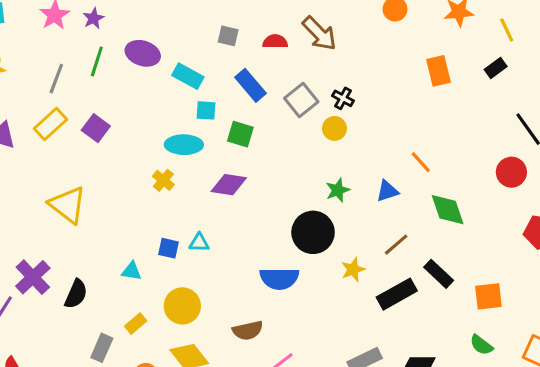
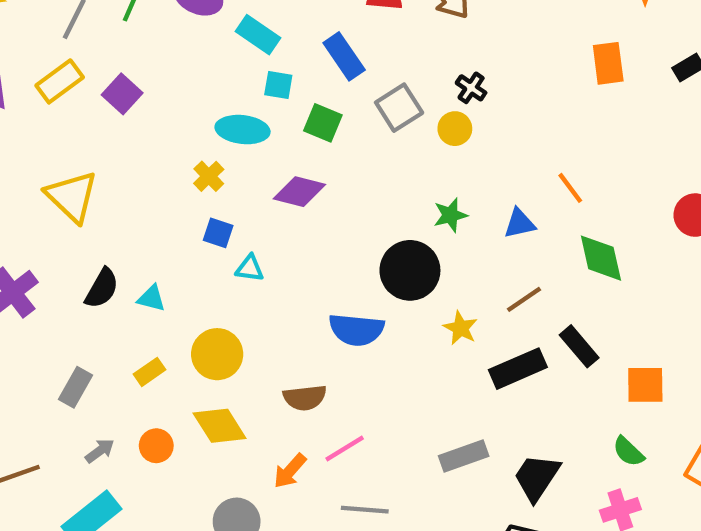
gray square: (301, 100) -> (399, 108), moved
blue square: (169, 248) -> (218, 233), moved
yellow star: (353, 270) -> (460, 328), turned -30
black semicircle: (76, 294) -> (102, 288), moved
gray rectangle: (102, 348) -> (75, 387), moved

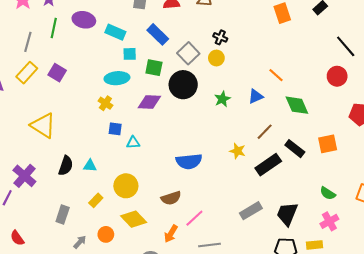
black circle: (410, 270) -> (183, 85), moved
orange square: (645, 385) -> (328, 144), moved

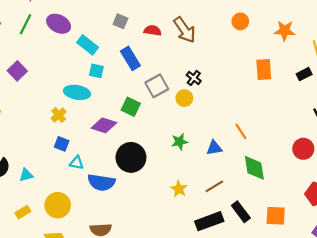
green square: (154, 68) -> (131, 107), moved
black circle: (183, 85) -> (131, 157), moved
yellow star: (238, 151) -> (179, 189), moved
blue semicircle: (189, 161) -> (101, 182), moved
cyan triangle: (90, 166) -> (26, 175), turned -32

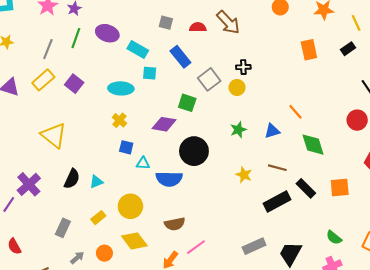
black cross: (194, 78) -> (243, 67), turned -32
cyan ellipse: (77, 92) -> (121, 88), moved
brown line: (214, 186) -> (277, 168), turned 54

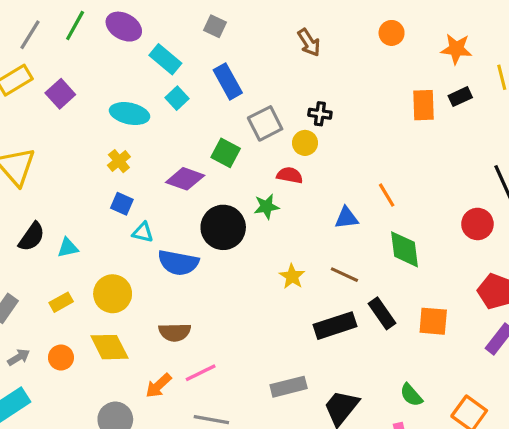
brown arrow: (228, 22) -> (309, 42), size x0.7
red semicircle: (198, 27) -> (290, 175), moved
black rectangle: (348, 49) -> (460, 97), moved
cyan square: (150, 73) -> (177, 98), turned 32
green star: (238, 130) -> (266, 207), moved

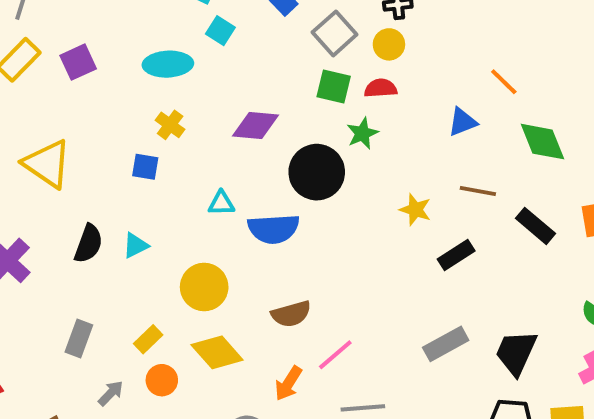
purple square: (60, 94) -> (78, 62), turned 32
green square: (226, 153) -> (334, 86), moved
blue square: (122, 204) -> (145, 167), moved
yellow rectangle: (61, 302) -> (148, 339), moved
black rectangle: (335, 326) -> (456, 255), moved, size x0.7

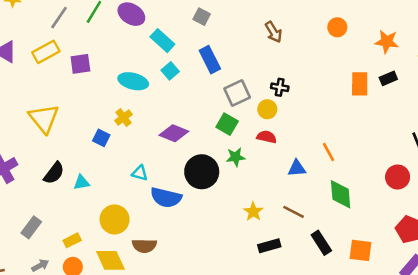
red semicircle: (381, 88) -> (267, 137), moved
brown semicircle: (291, 314) -> (144, 246), moved

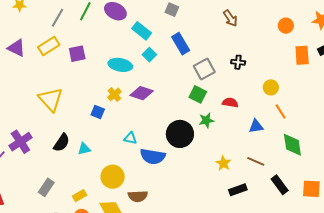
orange circle: (337, 27) -> (286, 26), moved
yellow circle: (267, 109) -> (271, 87), moved
purple diamond: (174, 133) -> (142, 93), moved

